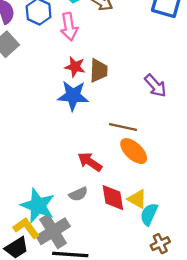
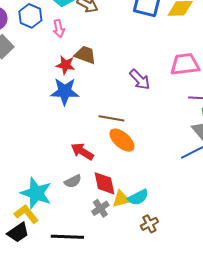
pink arrow: (69, 27) -> (59, 29), size x0.7
brown trapezoid: (99, 70) -> (85, 55), moved, turned -70
yellow triangle: (137, 199) -> (121, 199), moved, turned -42
cyan semicircle: (149, 214) -> (138, 197), turned -140
gray cross: (53, 231) -> (100, 208), moved, size x0.6

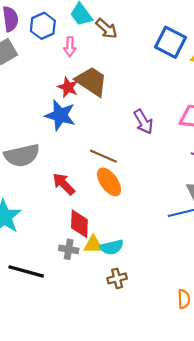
brown trapezoid: (85, 55) -> (91, 81), size x1.4
gray semicircle: (73, 181) -> (22, 155), moved, size x1.8
gray cross: (100, 208) -> (69, 249), turned 30

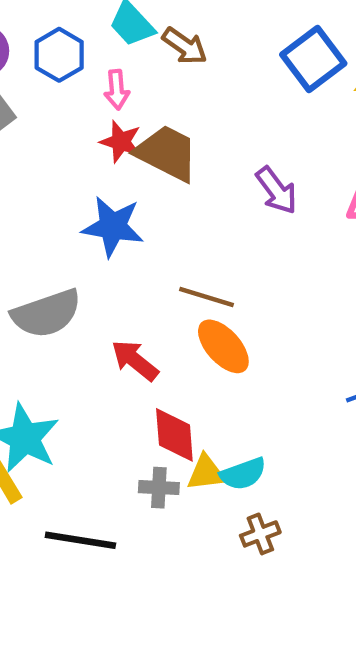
blue square: (171, 42) -> (313, 59), turned 32
red star: (68, 87) -> (121, 142), moved
purple arrow: (143, 122) -> (277, 190), moved

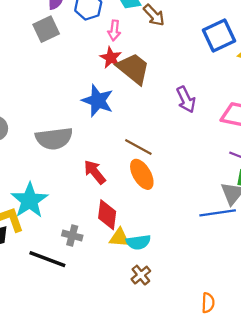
gray cross: (159, 488) -> (72, 235), moved
brown cross: (260, 534) -> (141, 275), turned -30

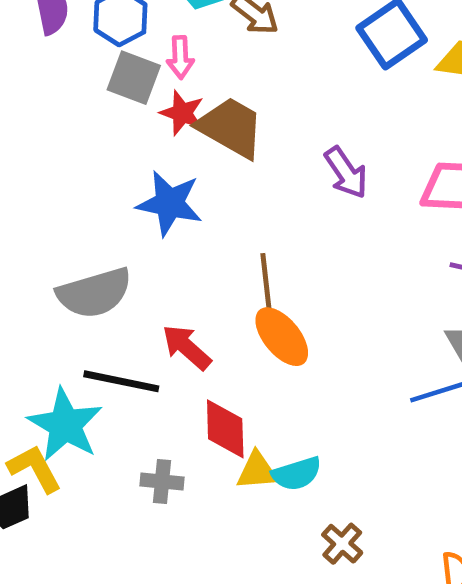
gray square: (46, 29) -> (134, 78), moved, turned -35
brown line: (138, 147) -> (266, 283), turned 64
black line: (47, 259) -> (121, 381), moved
brown cross: (141, 275) -> (342, 544), moved

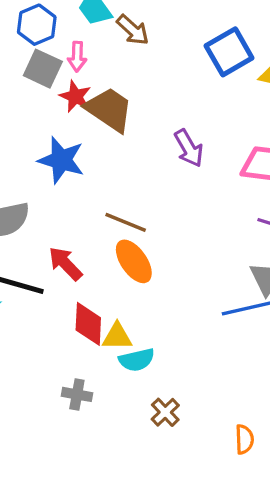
brown line: (266, 283) -> (126, 222), turned -66
yellow triangle: (257, 471) -> (117, 336), moved
gray cross: (162, 482) -> (77, 394), moved

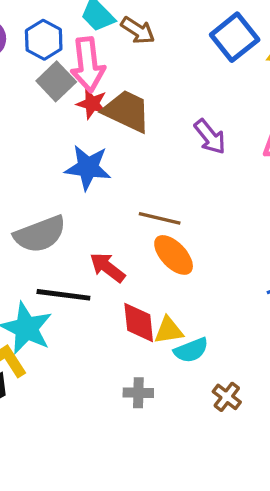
pink arrow: (77, 57) -> (88, 65), size x1.8
gray square: (43, 69) -> (56, 81), turned 30

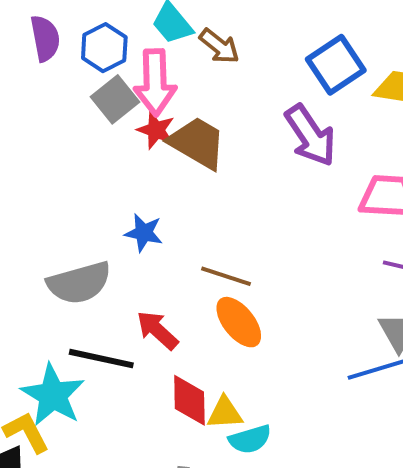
purple arrow: (210, 137) -> (310, 135), moved, size x1.4
blue star: (88, 167) -> (144, 233), moved, size x0.7

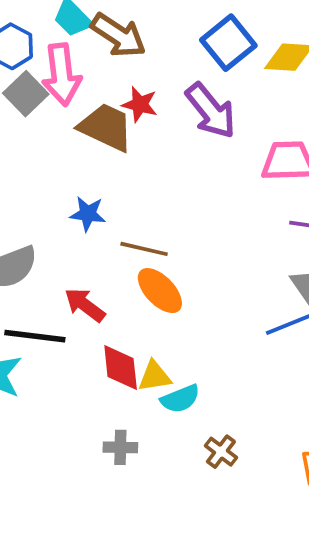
brown arrow: (219, 46) -> (118, 35), size x1.4
red star: (156, 130) -> (140, 104), moved
blue star: (144, 233) -> (88, 214), moved

